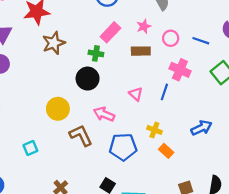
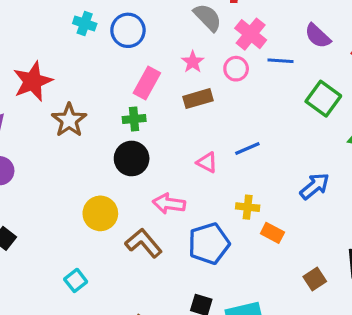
pink cross: (180, 70) -> (251, 34), moved, turned 30
blue line: (164, 92) -> (247, 149), turned 63

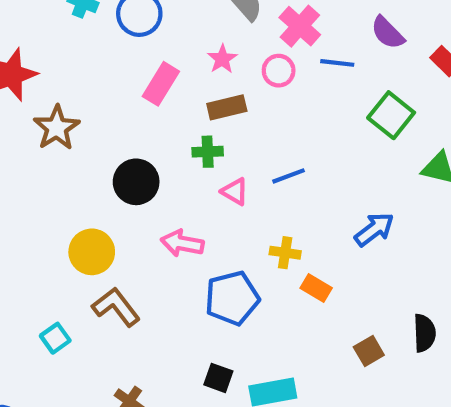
green cross: (134, 119) -> (208, 152), moved
brown L-shape: (144, 243) -> (116, 307), moved

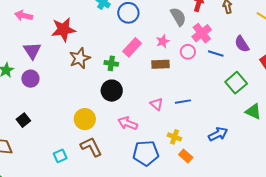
green cross: (208, 152) -> (111, 63), moved

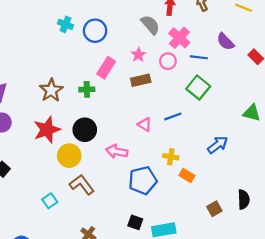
red star: (63, 30) -> (47, 130), moved
green square: (236, 83) -> (198, 87), moved
black circle: (112, 91) -> (85, 130), moved

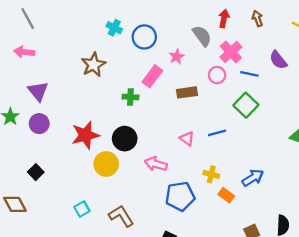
pink star: (138, 55) -> (177, 57), moved
brown star: (51, 90) -> (93, 65), moved
blue arrow: (218, 145) -> (253, 178), moved
brown L-shape: (82, 185) -> (121, 216), moved

